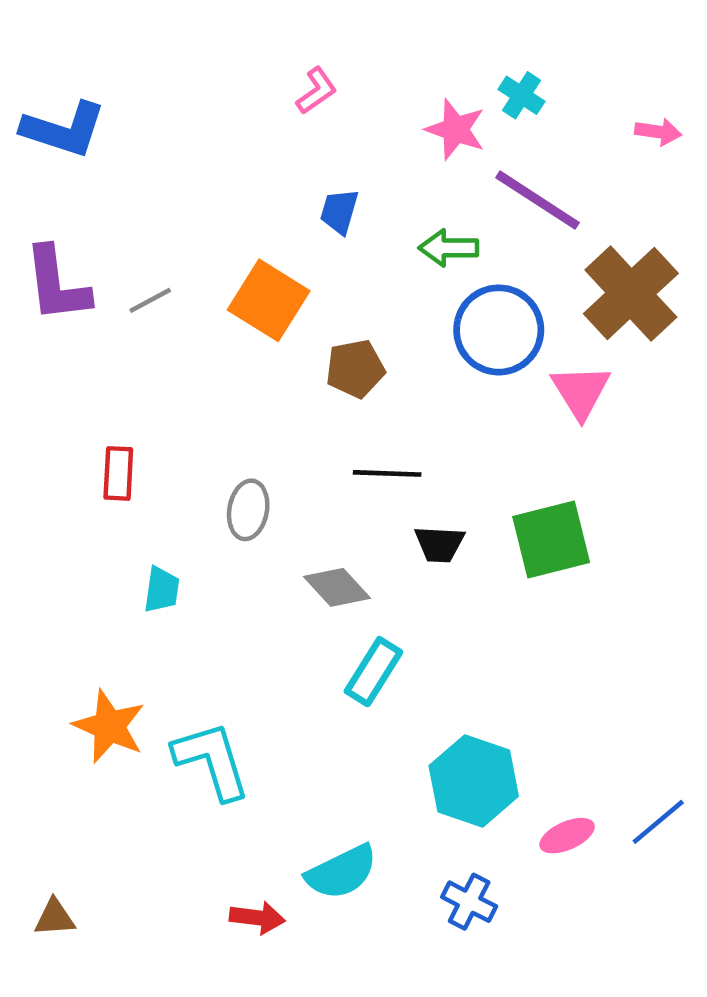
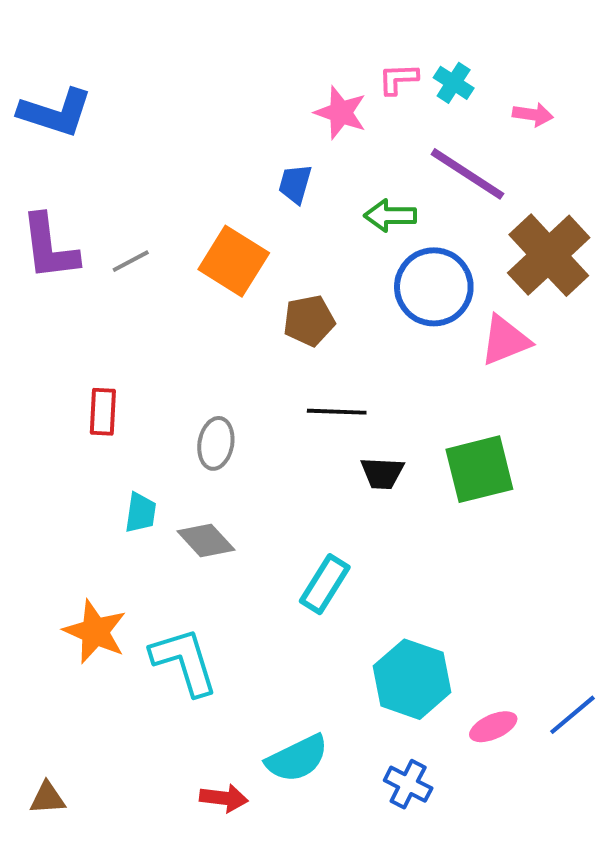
pink L-shape: (316, 91) -> (398, 79), moved, turned -147
pink star: (455, 129) -> (341, 113), moved
pink arrow: (658, 132) -> (533, 115), moved
pink triangle: (581, 391) -> (505, 340), turned 40
gray diamond: (337, 587) -> (206, 540), moved

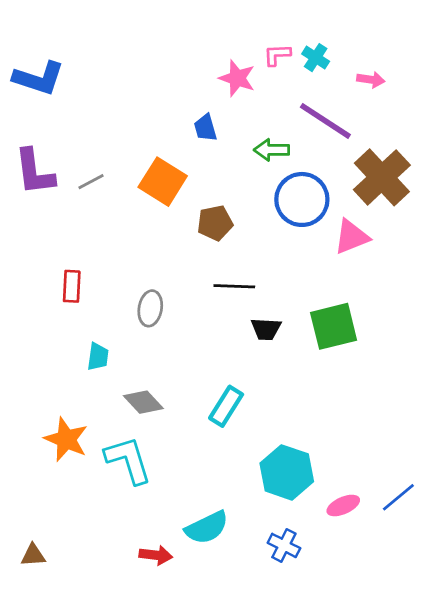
blue trapezoid: (295, 184) -> (205, 128), turned -32
gray diamond: (206, 540) -> (143, 402), moved

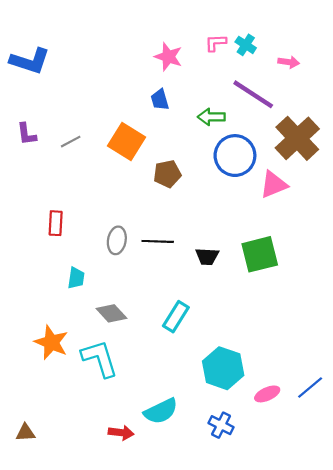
pink star: (237, 78) -> (168, 57), moved
purple L-shape: (34, 172) -> (27, 134), size x0.6
black line: (234, 286) -> (158, 241), moved

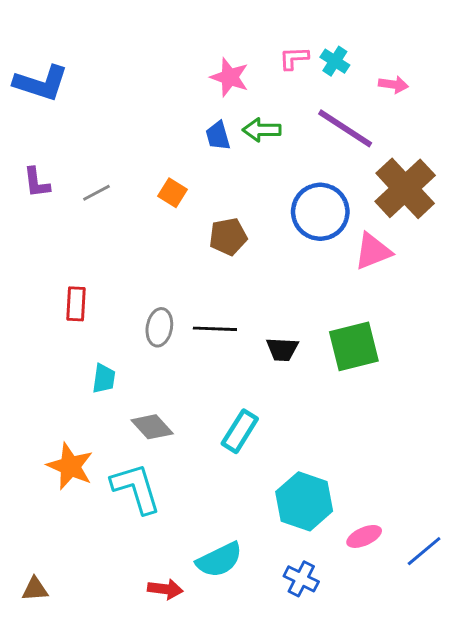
green arrow: (211, 117) -> (262, 130), moved
orange square: (126, 142) -> (173, 193), size x0.6
blue line: (310, 388) -> (424, 551), moved

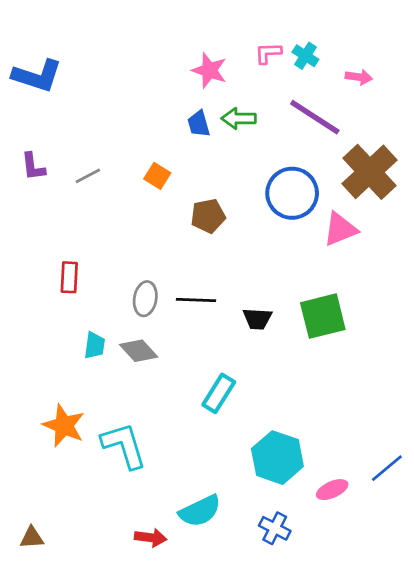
gray diamond: (152, 427) -> (139, 351), moved
blue line: (424, 551) -> (387, 468), moved

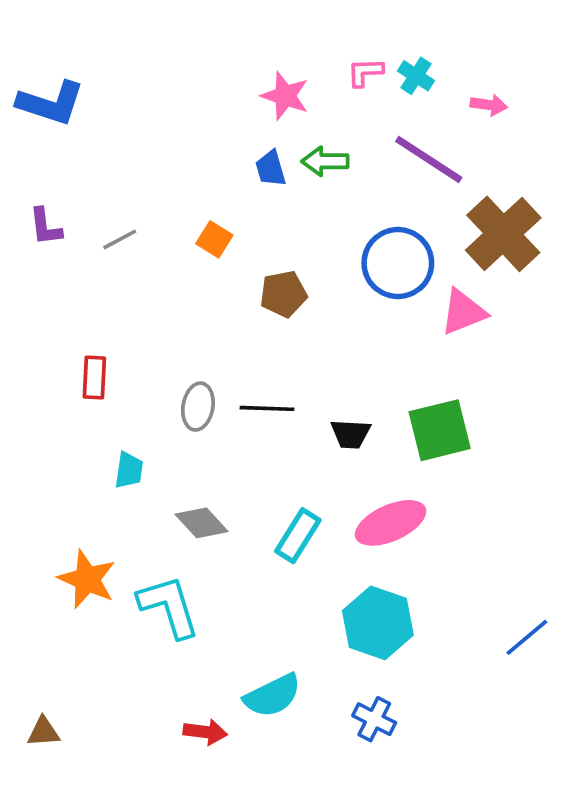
gray diamond: (139, 351) -> (202, 523), moved
pink ellipse: (332, 490) -> (391, 523), moved, size x1.6

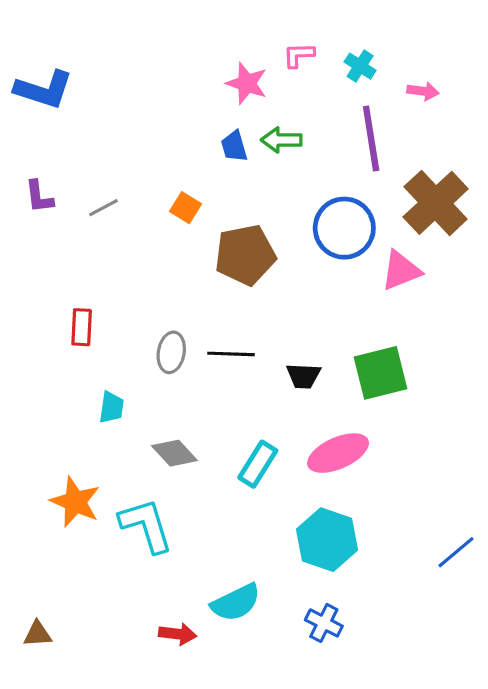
pink L-shape: (365, 72) -> (299, 55), moved
purple line: (429, 159) -> (371, 138), turned 48
brown pentagon: (283, 294) -> (245, 255), size x1.5

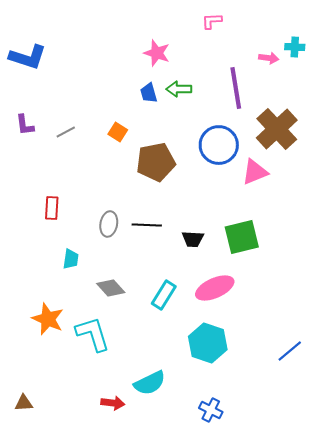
pink L-shape: (299, 55) -> (212, 21), moved
cyan cross: (360, 66) -> (295, 47), moved, turned -30
blue cross: (324, 623) -> (211, 410), moved

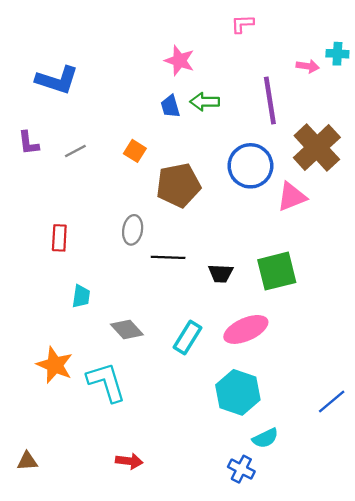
blue L-shape: (28, 57) -> (57, 80), moved
gray ellipse: (109, 224) -> (133, 230), moved
cyan semicircle: (150, 383) -> (265, 438), moved, size x0.7

